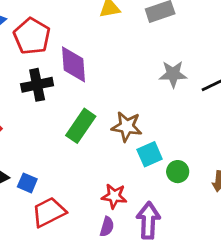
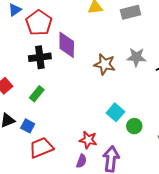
green rectangle: (81, 126) -> (37, 94), moved, size x0.7
brown star: (127, 127) -> (105, 64), moved
cyan square: (150, 154) -> (115, 112), turned -30

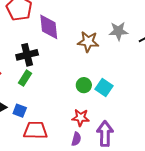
black cross: (40, 57) -> (27, 55), moved
green circle: (134, 126) -> (84, 85), moved
red trapezoid: (41, 148) -> (35, 130), turned 30

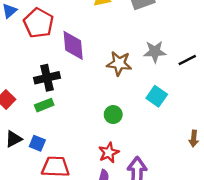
green rectangle: (25, 78) -> (44, 105), turned 35
cyan square: (104, 87) -> (157, 96), moved
red star: (81, 118) -> (109, 153), turned -30

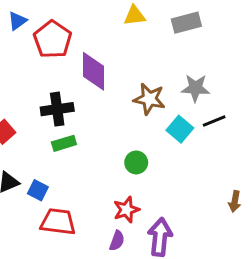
black line: (187, 60) -> (214, 121), moved
cyan square: (157, 96) -> (180, 129), moved
green rectangle: (44, 105) -> (64, 143), moved

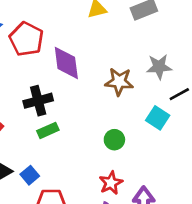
cyan square: (180, 129) -> (158, 118), moved
blue square: (38, 190) -> (30, 175), turned 30

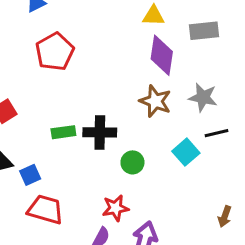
red pentagon: (26, 39) -> (55, 52), moved
purple diamond: (66, 63) -> (162, 55), moved
black cross: (38, 101) -> (100, 132), moved

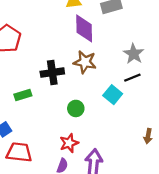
gray star: (203, 97) -> (134, 54), moved, turned 30
black cross: (100, 132) -> (52, 73), moved

